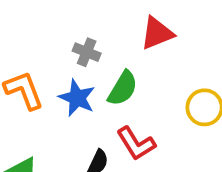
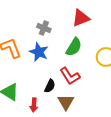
green semicircle: (123, 88) -> (74, 47), moved

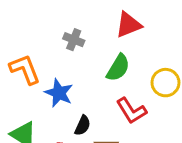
blue star: (39, 52) -> (59, 93), moved
red L-shape: (70, 76) -> (131, 111), moved

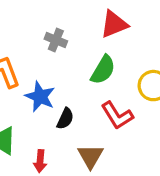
black semicircle: (83, 125) -> (65, 119), moved

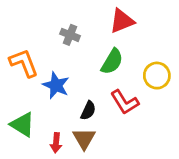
black semicircle: (65, 119) -> (88, 111), moved
brown triangle: (90, 156) -> (84, 139), moved

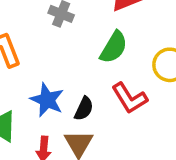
blue star: (56, 85) -> (47, 100), moved

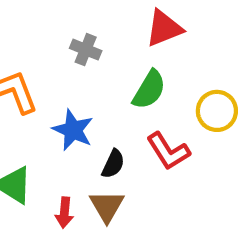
blue star: (47, 100) -> (73, 130), moved

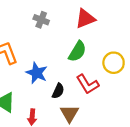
gray cross: (86, 50) -> (41, 20), moved
brown triangle: (107, 206) -> (69, 114), moved

